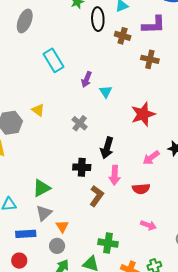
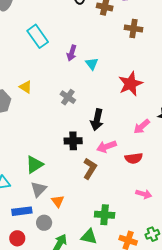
pink arrow: (115, 175) -> (106, 147), turned 72
gray circle: (57, 246) -> (44, 223), moved

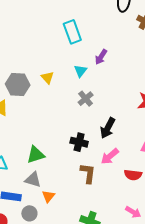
cyan triangle: (92, 64) -> (80, 71), moved
pink arrow: (106, 147) -> (110, 156), turned -36
brown L-shape: (90, 169) -> (88, 173), turned -40
gray triangle: (39, 189) -> (33, 180), turned 48

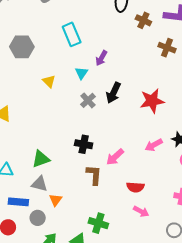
gray hexagon: (18, 85) -> (22, 47), moved
black arrow: (108, 128) -> (113, 93), moved
red semicircle: (133, 175) -> (135, 187), moved

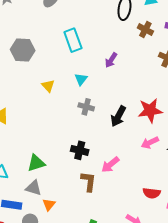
purple arrow: (101, 58) -> (111, 60), moved
black arrow: (113, 93) -> (118, 116), moved
gray cross: (88, 100) -> (86, 107), turned -35
pink arrow: (154, 145) -> (150, 143), moved
red semicircle: (135, 187) -> (152, 193), moved

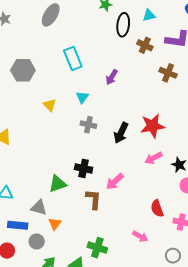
green triangle: (36, 163) -> (57, 184), moved
red semicircle: (152, 193) -> (157, 208), turned 66

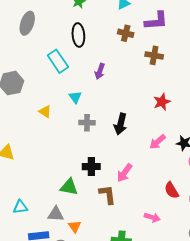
black ellipse: (123, 25) -> (78, 35), moved
red star: (153, 126) -> (162, 102), moved, size x0.7
green triangle: (57, 184) -> (69, 187), turned 42
pink arrow: (140, 236) -> (152, 217), moved

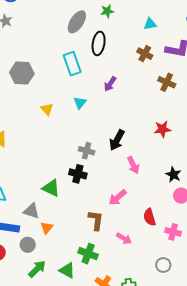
gray ellipse: (27, 23) -> (77, 22), moved
gray cross: (87, 123) -> (87, 151), moved
pink arrow: (157, 142) -> (133, 165), moved, turned -90
pink arrow: (125, 173) -> (118, 197), moved
brown L-shape: (107, 195) -> (96, 220), moved

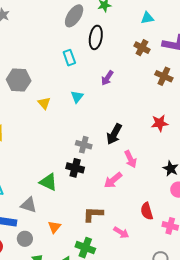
cyan rectangle: (72, 64) -> (69, 58), size x0.7
gray hexagon: (22, 73) -> (19, 80), moved
pink arrow: (118, 197) -> (113, 180), moved
brown L-shape: (96, 220) -> (93, 214), turned -95
orange triangle: (47, 228) -> (54, 227), moved

